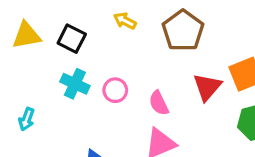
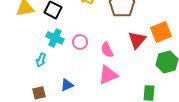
cyan arrow: (27, 119) -> (41, 60), moved

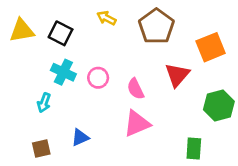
orange square: (161, 32) -> (211, 47), moved

